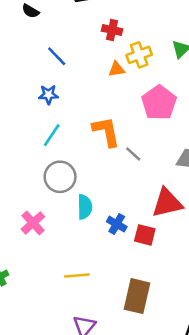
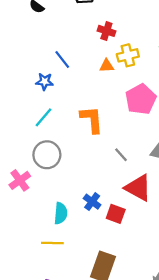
blue line: (57, 56) -> (62, 60), moved
gray line: (133, 154) -> (121, 155), moved
red triangle: (167, 203) -> (138, 188), turned 36
cyan semicircle: (85, 207) -> (61, 213), moved
pink cross: (33, 223) -> (20, 180), moved

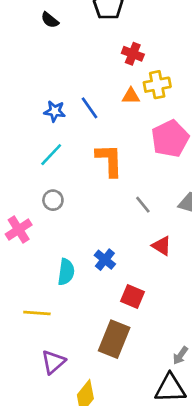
blue line: (62, 60) -> (89, 108), moved
gray circle: (47, 155) -> (53, 200), size x0.6
red triangle: (138, 188) -> (162, 246), size x0.6
red square: (116, 214) -> (133, 296), moved
yellow line: (52, 243) -> (37, 313), moved

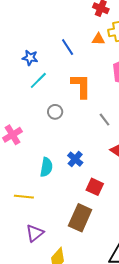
blue star: (55, 111) -> (30, 58), moved
gray circle: (53, 200) -> (55, 112), moved

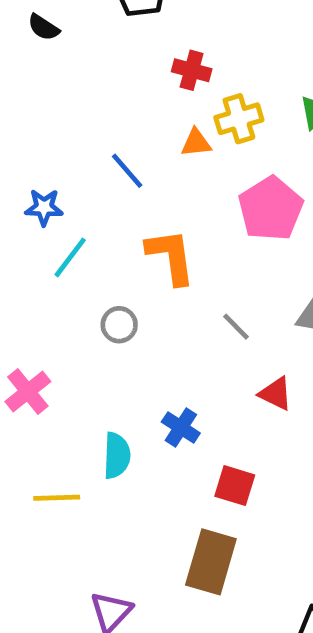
yellow line: (24, 197) -> (57, 498), moved

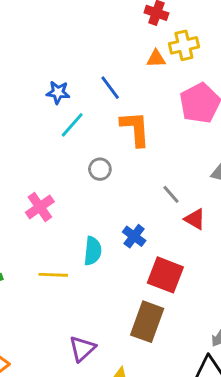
blue line: (127, 171) -> (110, 88), moved
gray line: (236, 327) -> (171, 194), moved
red square: (235, 486) -> (165, 275), size x1.4

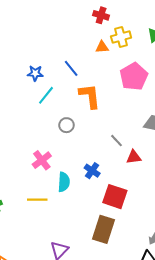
pink cross: (40, 207) -> (42, 160), moved
red triangle: (195, 219) -> (134, 157), turned -35

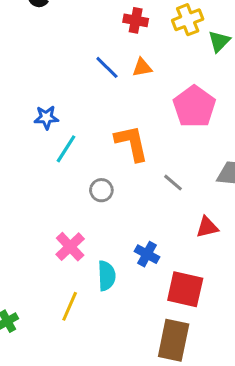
yellow cross: (121, 37) -> (188, 20), moved
blue line: (71, 68) -> (107, 67), moved
gray line: (116, 141) -> (173, 183), moved
yellow line: (37, 200) -> (70, 306), turned -60

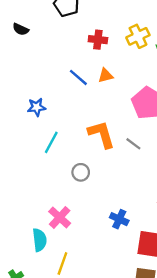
blue star: (46, 117) -> (37, 107), moved
gray line: (173, 183) -> (133, 144), moved
cyan semicircle: (107, 276) -> (40, 240), moved

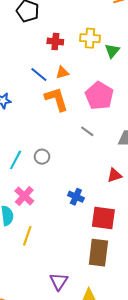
yellow cross: (138, 36) -> (90, 38), turned 30
orange L-shape: (101, 134) -> (56, 99), moved
cyan line: (51, 142) -> (16, 160), moved

